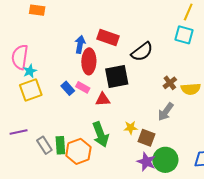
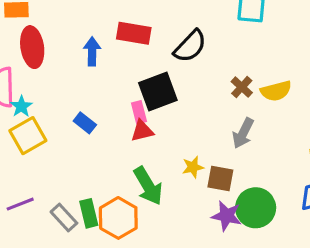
red ellipse: (89, 61) -> (32, 47), moved
pink rectangle: (83, 87) -> (139, 112), moved, turned 56

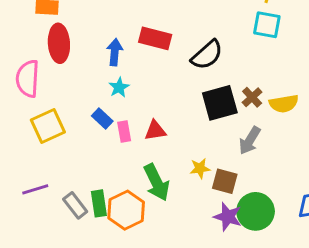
black square: (158, 92) -> (220, 103), moved
cyan star: (21, 106) -> (119, 87), moved
pink rectangle: (139, 112) -> (124, 132), moved

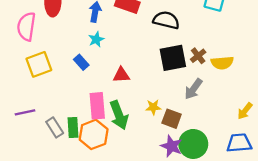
black semicircle: (207, 55) -> (166, 20), turned -130
pink rectangle: (124, 132) -> (97, 106), moved, size x1.6

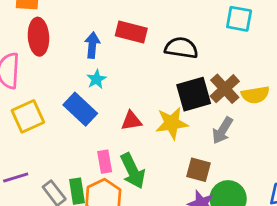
brown cross: (198, 56) -> (225, 89), size x1.5
blue rectangle: (81, 62) -> (80, 109), size x1.6
pink rectangle: (97, 106) -> (105, 162), size x0.7
yellow star: (153, 107) -> (172, 123), moved, size x1.6

